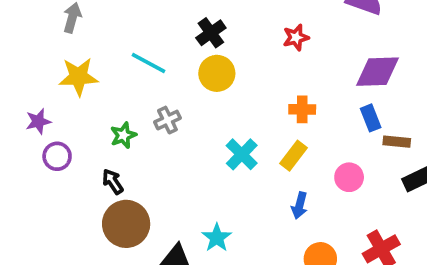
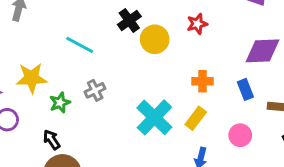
yellow circle: (217, 73) -> (155, 39), moved
yellow star: (78, 77) -> (31, 78), moved
blue rectangle: (371, 118) -> (245, 89), moved
cyan cross: (242, 154) -> (154, 117), size x1.4

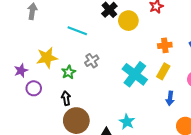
black arrow: (52, 140) -> (66, 98), turned 32

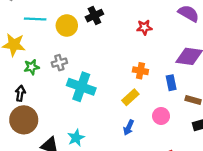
yellow circle: (128, 21) -> (67, 26), moved
cyan line: (77, 31) -> (35, 19), moved, turned -36
cyan cross: (135, 74) -> (81, 87), moved, turned -35

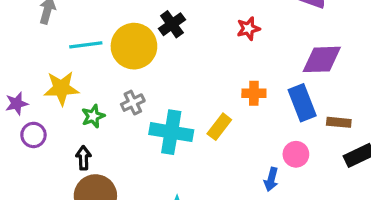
yellow circle: (67, 26) -> (134, 46), size x1.4
blue rectangle: (171, 83) -> (302, 103), size x1.5
yellow rectangle: (130, 97) -> (219, 127), moved
blue arrow: (129, 127) -> (271, 179), moved

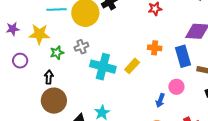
purple star: (17, 104) -> (13, 29), moved

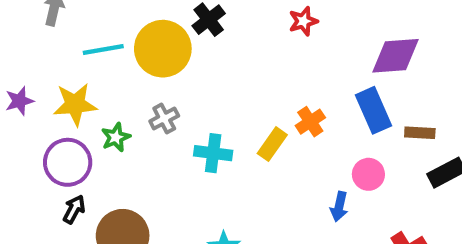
orange cross: (155, 48) -> (310, 122), moved, turned -32
purple circle: (20, 61) -> (68, 162), moved, size x1.5
cyan cross: (103, 67) -> (213, 153), size x0.7
black arrow: (49, 77) -> (74, 209), moved, turned 32

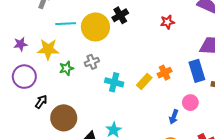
purple circle: (68, 162) -> (24, 77), moved

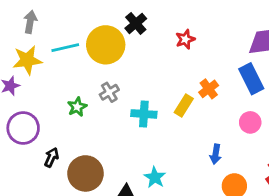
red star: (167, 22) -> (185, 39), moved
yellow star: (48, 49) -> (27, 60), moved
blue arrow: (174, 117) -> (216, 154), moved

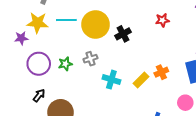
black cross: (136, 23) -> (123, 34), moved
red star: (185, 39) -> (162, 20), moved
purple circle: (23, 128) -> (39, 64), moved

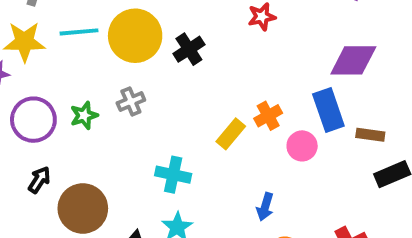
cyan cross: (111, 80) -> (173, 175), moved
pink circle: (185, 103) -> (302, 146), moved

